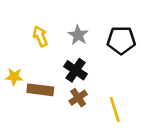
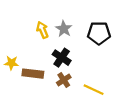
yellow arrow: (40, 36) -> (42, 30), moved
yellow line: (115, 109) -> (94, 90), turned -48

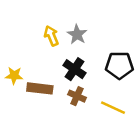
black pentagon: (99, 33) -> (119, 65), moved
brown cross: (64, 80) -> (77, 96), turned -32

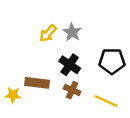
yellow arrow: (51, 36) -> (48, 33), turned -114
yellow star: (14, 76) -> (13, 95), moved

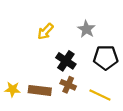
gray star: (72, 32) -> (86, 29), moved
brown rectangle: (37, 83) -> (40, 90), moved

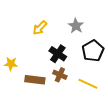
black pentagon: (106, 58) -> (93, 51), turned -30
yellow star: (12, 89) -> (11, 64), moved

